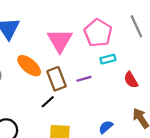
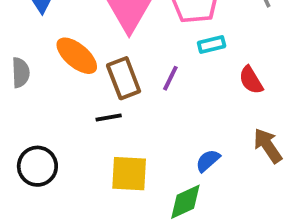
purple line: (84, 79) -> (170, 78), turned -48
black line: (48, 102) -> (109, 118), turned 32

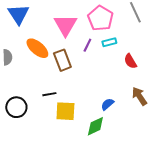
purple line: (170, 78) -> (87, 45), moved
black line: (109, 118) -> (49, 94), moved

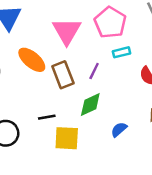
purple line: (87, 45) -> (94, 71), moved
green diamond: (95, 126) -> (90, 105), moved

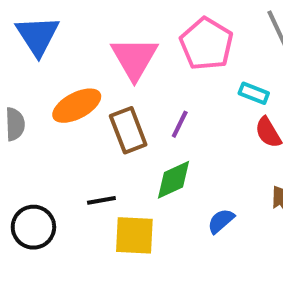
cyan rectangle: (121, 52) -> (254, 93), moved, turned 35
orange ellipse: (32, 60) -> (77, 106), turned -68

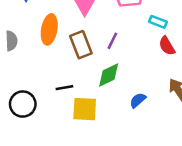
orange ellipse: (77, 106) -> (49, 29), turned -52

